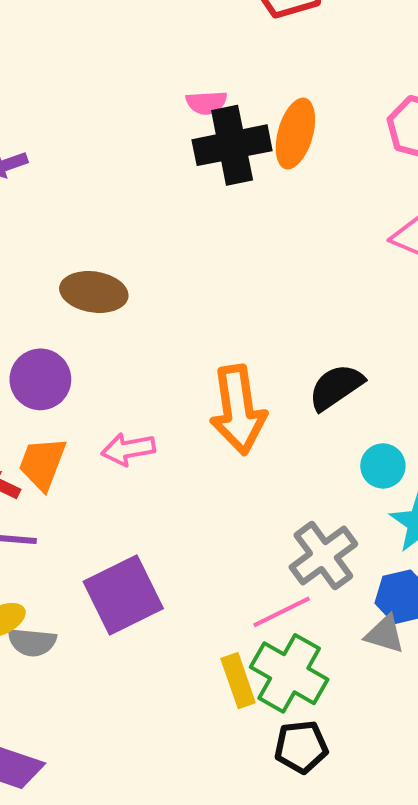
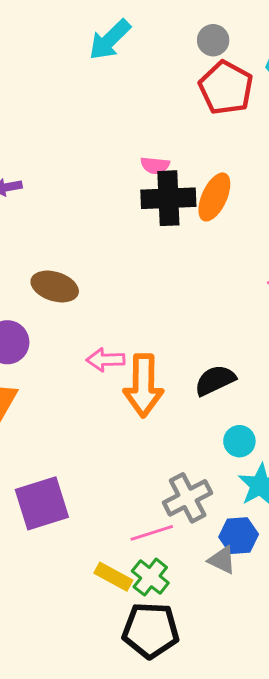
pink arrow: (128, 449) -> (105, 360), moved
green cross: (289, 673) -> (150, 577), size x0.7
yellow rectangle: (238, 681) -> (113, 577), turned -51
black pentagon: (301, 747) -> (151, 630), size x1.5

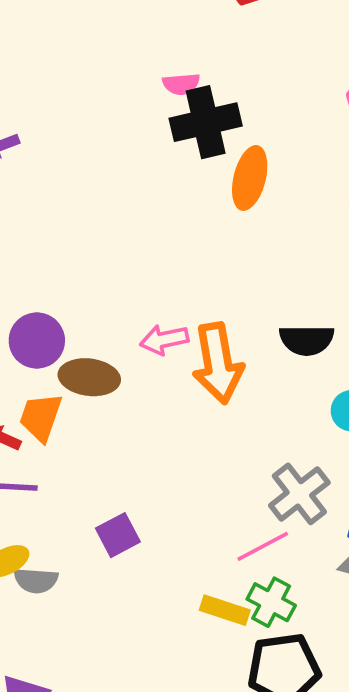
orange ellipse: (214, 197) -> (250, 178), moved
brown ellipse: (55, 286) -> (89, 377), moved
black semicircle: (215, 380) -> (307, 340), turned -144
purple square: (42, 503) -> (118, 535), size x0.6

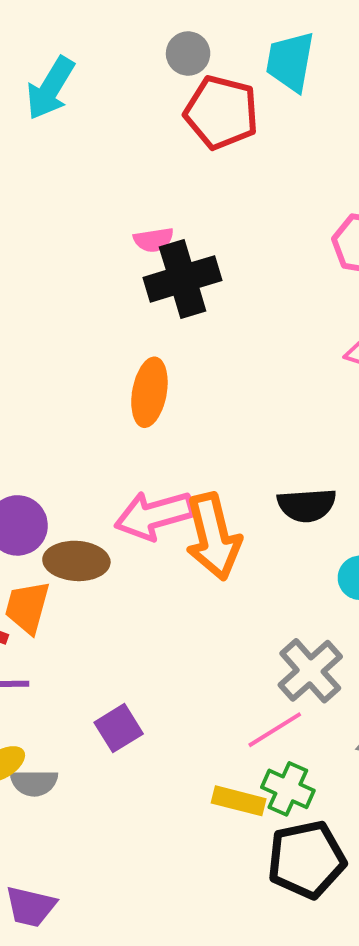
orange ellipse: (250, 178) -> (149, 392), moved
pink arrow: (164, 340) -> (154, 515), size x1.5

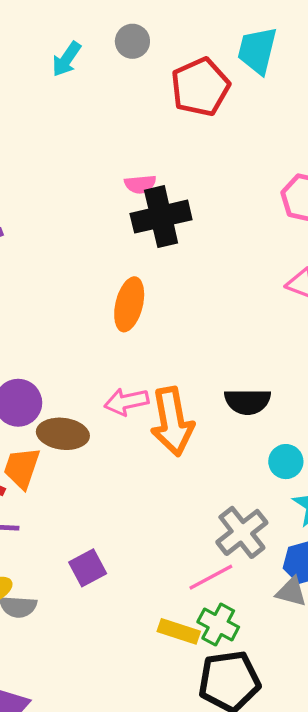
gray circle: (188, 54) -> (132, 41), moved
cyan arrow: (50, 88) -> (66, 59), size x0.7
red pentagon: (221, 112) -> (200, 87), turned 30
pink arrow: (154, 515) -> (126, 402), size x0.7

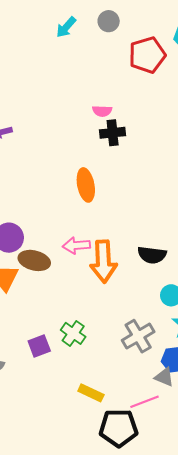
black cross: (161, 217) -> (113, 133), size x0.7
orange ellipse: (129, 304) -> (86, 185), turned -32
pink line: (211, 577) -> (144, 402), moved
green cross: (218, 625) -> (73, 333), moved

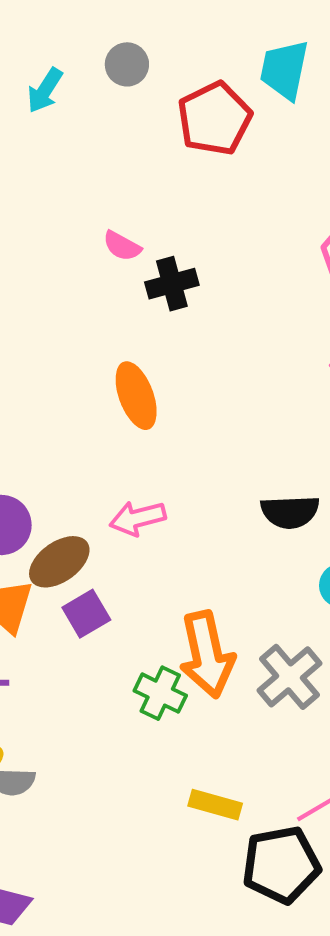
pink semicircle: (102, 111) -> (122, 246), moved, turned 36
brown ellipse: (34, 260) -> (59, 562), turned -40
orange arrow: (103, 261) -> (207, 654), moved
purple square: (39, 346) -> (86, 614), moved

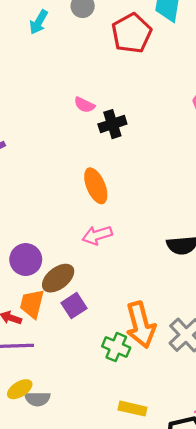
pink arrow: (138, 518) -> (97, 235), moved
yellow rectangle: (215, 805) -> (133, 409), moved

